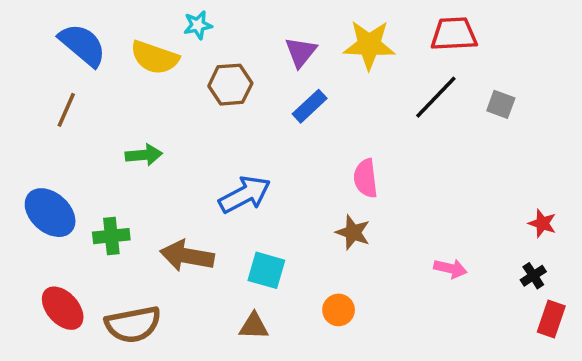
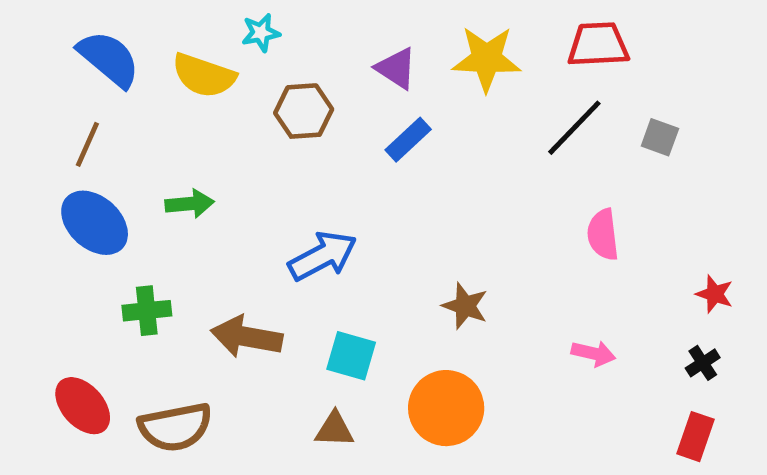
purple triangle: (301, 52) -> (396, 68), turned -36
pink semicircle: (366, 178) -> (603, 235), moved
blue ellipse: (50, 213) -> (95, 223), moved
orange circle: (339, 310) -> (446, 408), size x1.8
red rectangle: (551, 319) -> (696, 437), moved

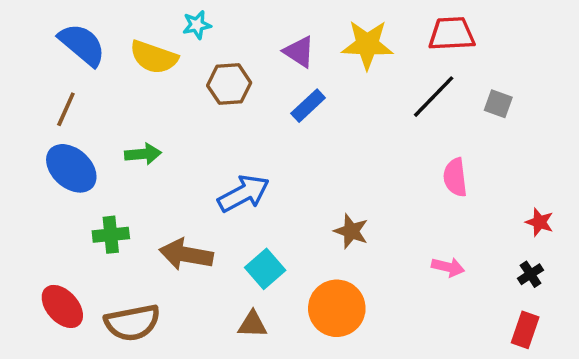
cyan square: (351, 356) -> (265, 269), turned 33

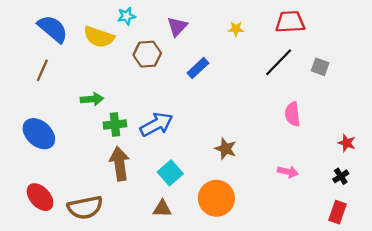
yellow star: (367, 45) -> (236, 29), size x0.5
purple triangle: (299, 52) -> (177, 27), moved, turned 40
blue ellipse: (71, 168) -> (39, 134), moved
green cross: (111, 235) -> (115, 124), moved
brown arrow: (186, 254) -> (120, 164), turned 72

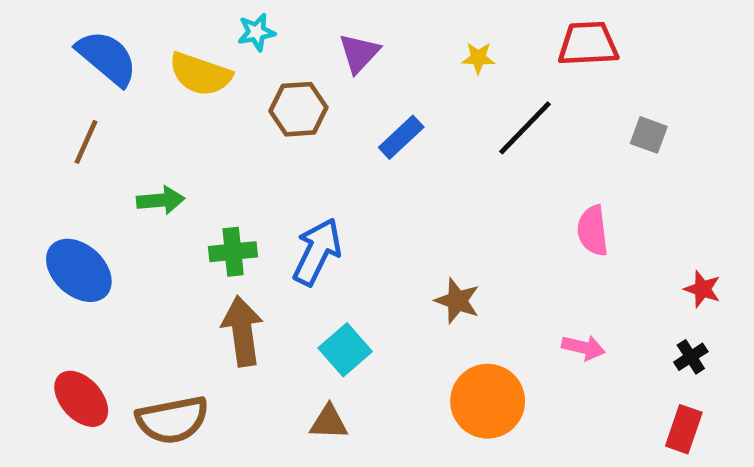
black line: (279, 62) -> (525, 128), moved
green arrow: (92, 99) -> (161, 200), moved
blue arrow: (156, 124) -> (317, 252), turned -36
orange circle: (216, 198) -> (488, 401), moved

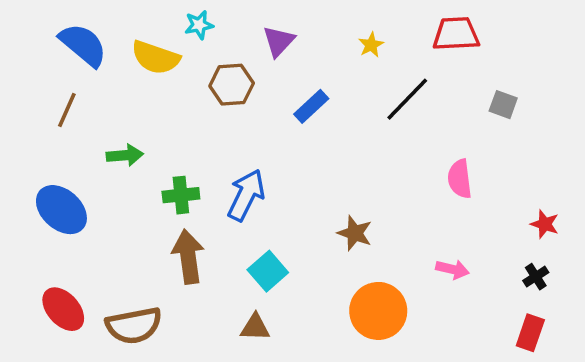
yellow star: (478, 58) -> (371, 45), turned -30

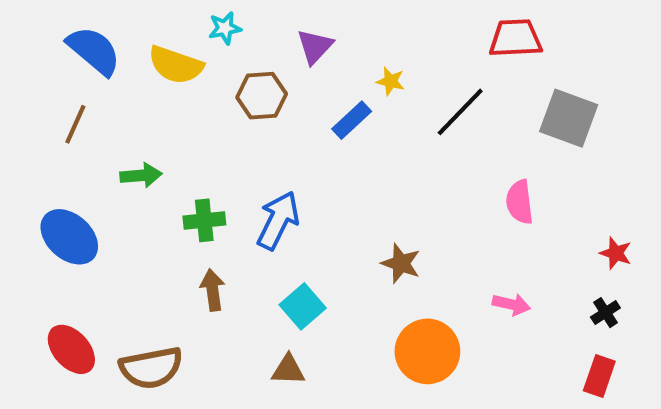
yellow star: (371, 45) -> (391, 81), moved, turned -30
gray square: (503, 105) -> (569, 118), size x1.8
brown arrow: (188, 257) -> (213, 290), size x0.7

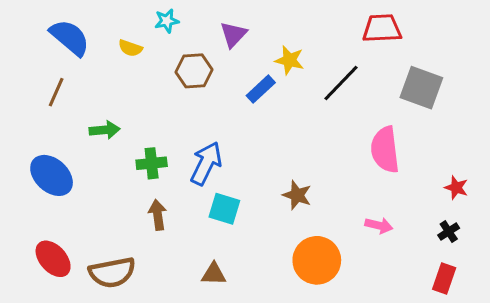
yellow semicircle: (176, 65) -> (130, 48), size x0.6
yellow star: (391, 81) -> (290, 60), size x1.4
pink semicircle: (520, 202) -> (385, 150), size x1.4
cyan square: (303, 306) -> (224, 209), moved, turned -32

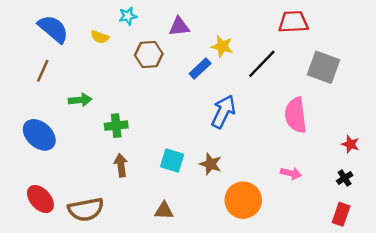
purple triangle: (233, 34) -> (179, 27), turned 40
blue arrow: (206, 163) -> (223, 112), moved
brown star: (297, 195) -> (211, 164), moved

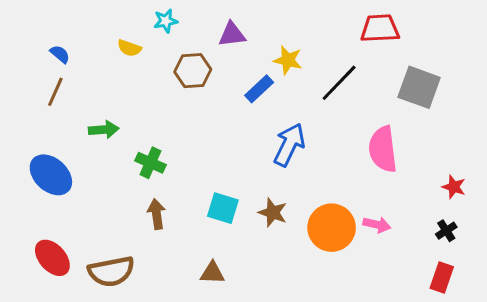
blue semicircle: (53, 29) -> (60, 54), moved, size x0.5
green cross: (116, 126) -> (150, 163), turned 30
orange circle: (243, 200) -> (332, 228), moved

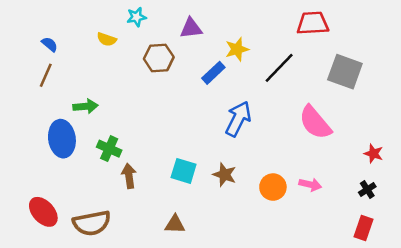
yellow star: (288, 60) -> (237, 49), turned -30
pink semicircle: (383, 149) -> (315, 122), turned -33
green cross: (150, 163) -> (109, 149), moved
blue ellipse: (51, 175) -> (62, 139), moved, turned 40
orange circle: (332, 228) -> (273, 187), size x0.7

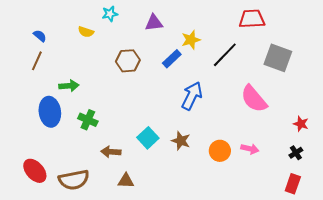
brown hexagon: (159, 58) -> (128, 61), moved
cyan square: (184, 171) -> (148, 138), turned 30
brown arrow: (129, 176) -> (111, 152), moved, turned -78
brown triangle: (175, 224) -> (126, 181), moved

